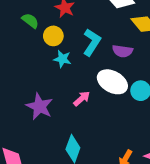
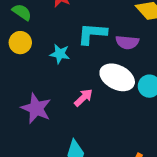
yellow circle: (53, 36) -> (20, 43), moved
cyan L-shape: (92, 42) -> (92, 34), turned -116

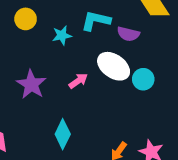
cyan star: (60, 54) -> (62, 35), turned -30

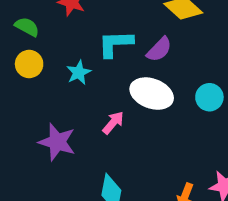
purple semicircle: (128, 34) -> (159, 49), turned -45
cyan circle: (143, 79) -> (209, 97), moved

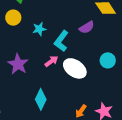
cyan L-shape: (115, 44) -> (61, 41), moved, turned -65
white ellipse: (152, 94) -> (75, 68), moved

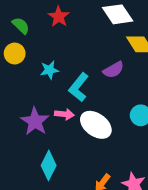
pink arrow: (51, 61) -> (64, 114), turned 40
purple star: (18, 64) -> (35, 121), moved

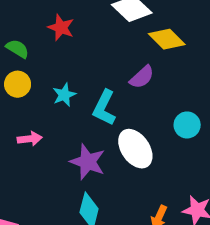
pink arrow: (64, 114) -> (30, 139), moved
purple star: (35, 121) -> (88, 162), moved
white ellipse: (96, 125) -> (135, 149), turned 32

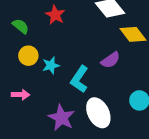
yellow circle: (18, 84) -> (28, 56), moved

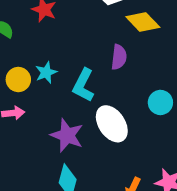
yellow circle: (28, 56) -> (18, 80), moved
purple semicircle: (111, 60) -> (119, 57), turned -42

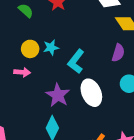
purple semicircle: (119, 57) -> (118, 53), moved

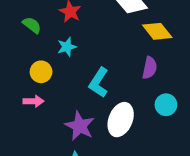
cyan star: (51, 47) -> (67, 47), moved
white ellipse: (91, 93) -> (121, 120), turned 50

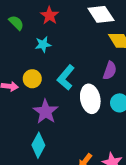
yellow circle: (41, 72) -> (32, 79), moved
white ellipse: (121, 120) -> (90, 99), moved, turned -40

